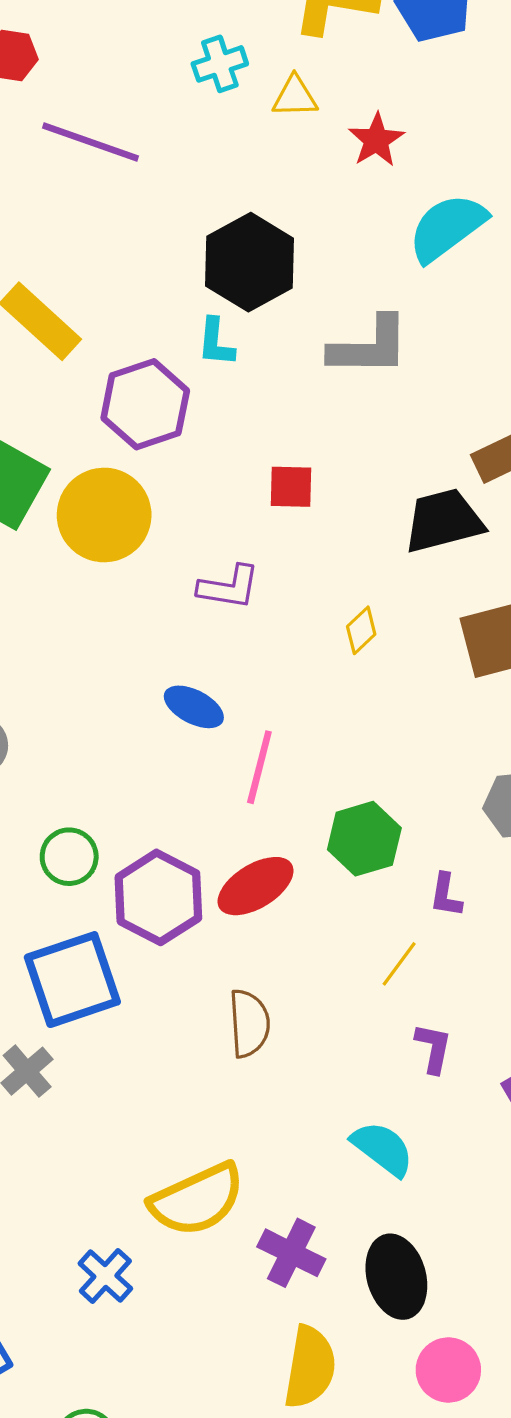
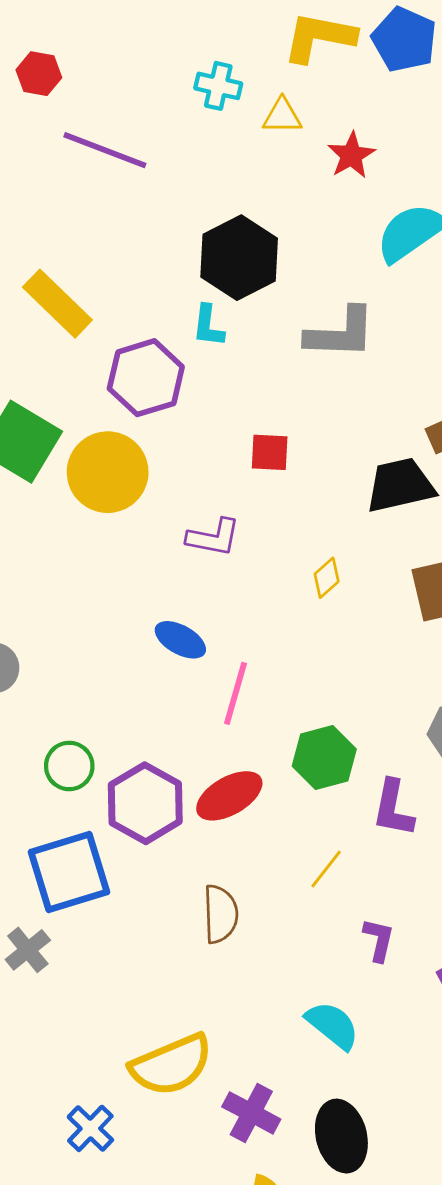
cyan cross: (220, 64) -> (218, 86), turned 30
purple L-shape: (446, 895) -> (393, 808), size x1.5
yellow line: (399, 964) -> (326, 869), moved

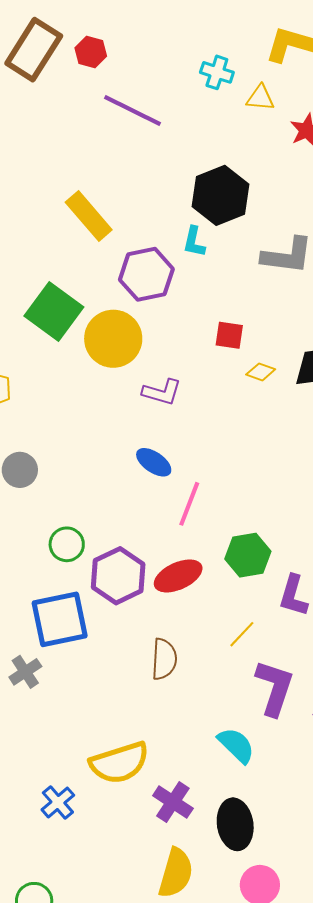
purple L-shape: (213, 537) -> (162, 392), moved
yellow diamond: (327, 578) -> (261, 372), moved, turned 56
purple L-shape: (379, 940) -> (274, 688), size x1.8

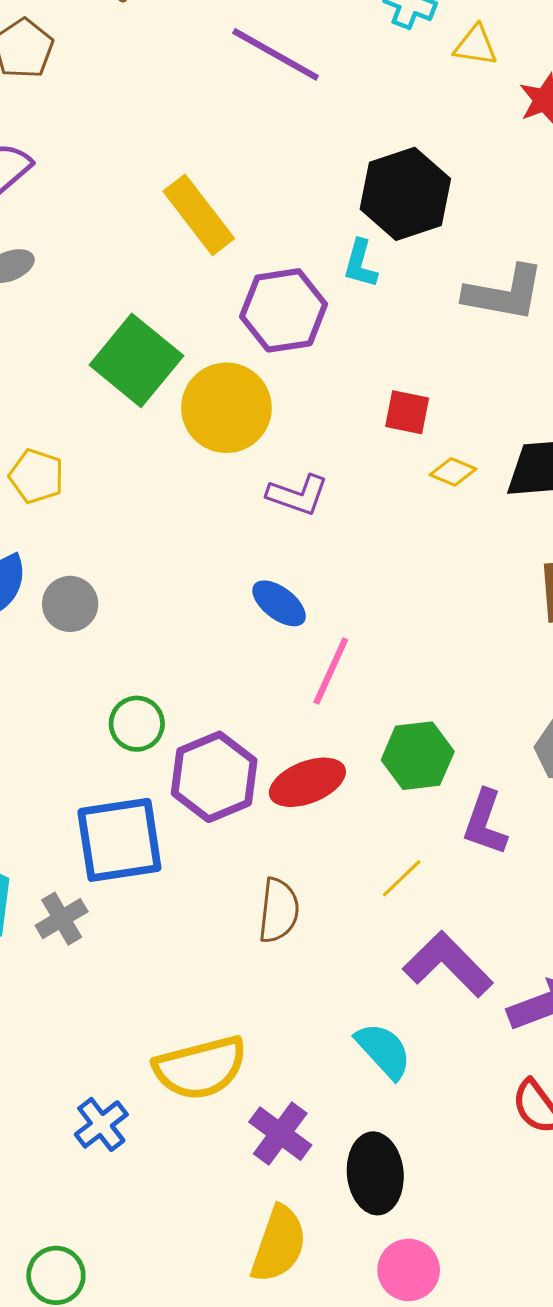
purple L-shape: (274, 688) -> (448, 964), turned -66

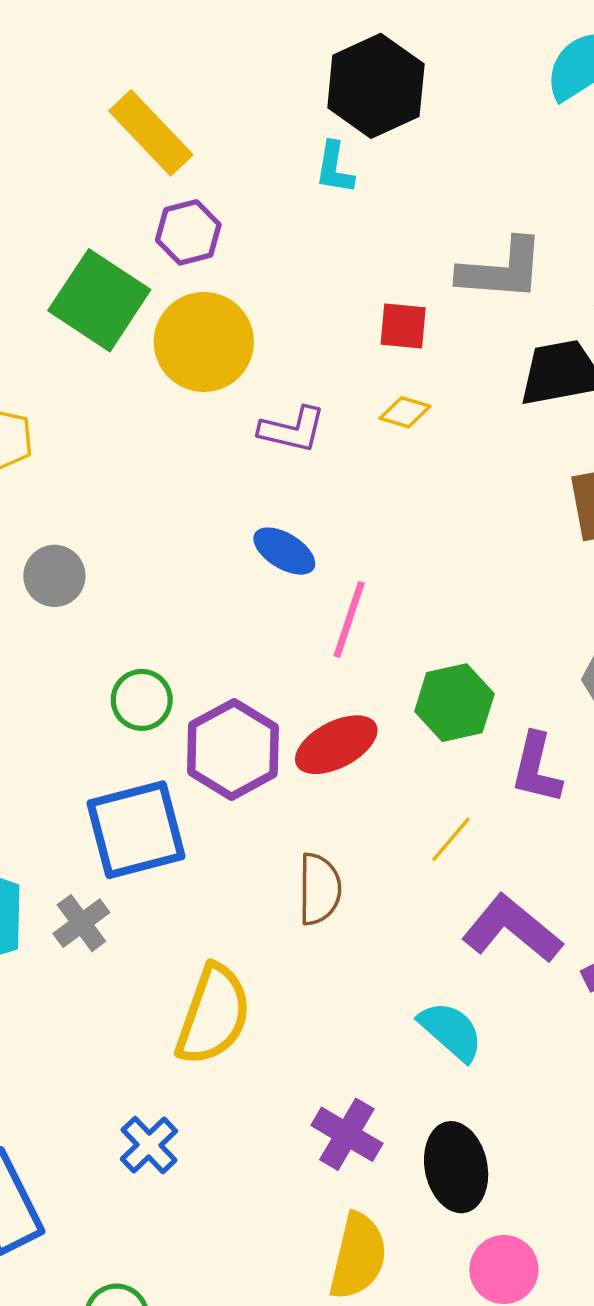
gray L-shape: (504, 293) -> (501, 270), moved
purple hexagon: (284, 310) -> (188, 232), moved, size x0.7
yellow diamond: (453, 472) -> (405, 412), moved
yellow semicircle: (200, 1068) -> (213, 1015), moved, turned -50

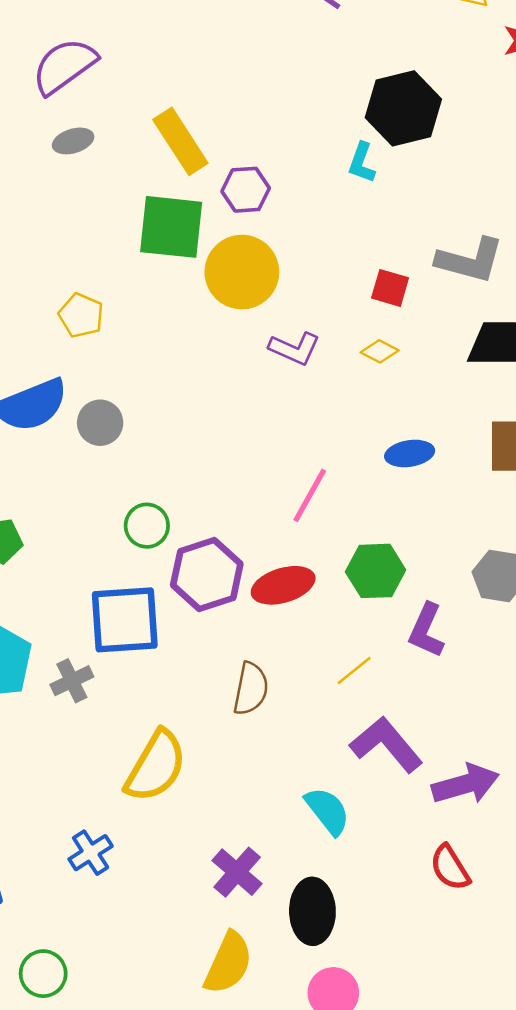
yellow rectangle: (151, 133) -> (180, 141), moved
green square: (99, 300) -> (171, 227), turned -38
blue ellipse: (284, 551) -> (410, 453), moved, turned -51

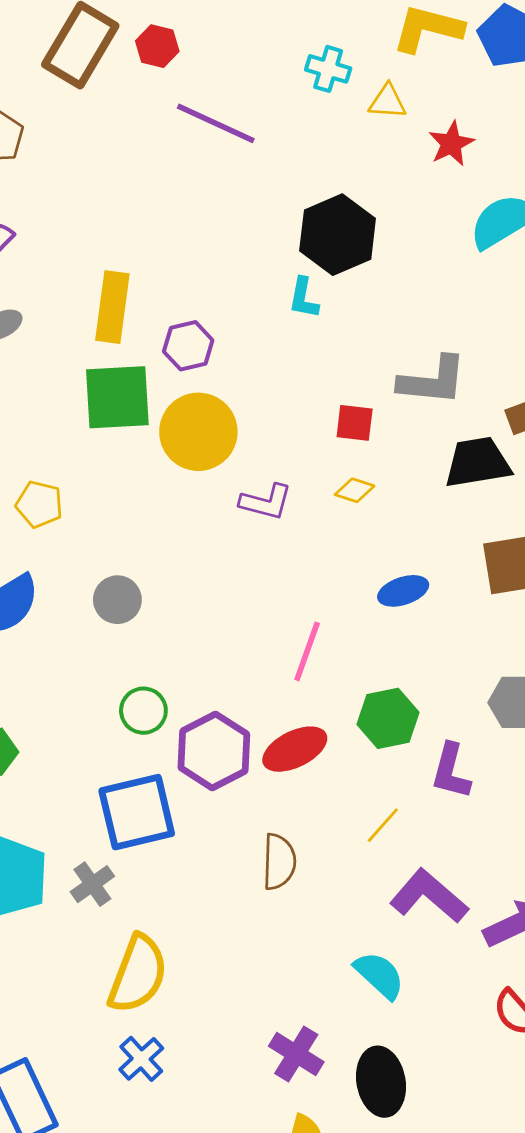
yellow rectangle: (180, 141) -> (112, 307), turned 50
gray circle: (100, 423) -> (117, 600), moved
yellow semicircle: (156, 766) -> (138, 974), moved

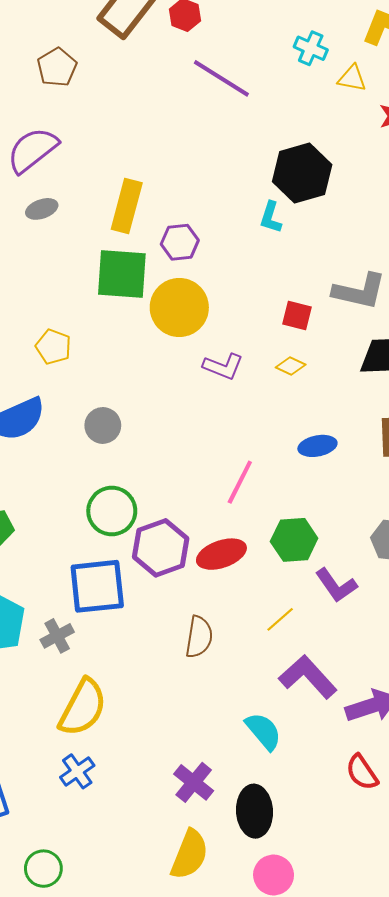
green circle: (143, 711) -> (112, 511), size x1.4
purple L-shape: (451, 771) -> (336, 585), turned -57

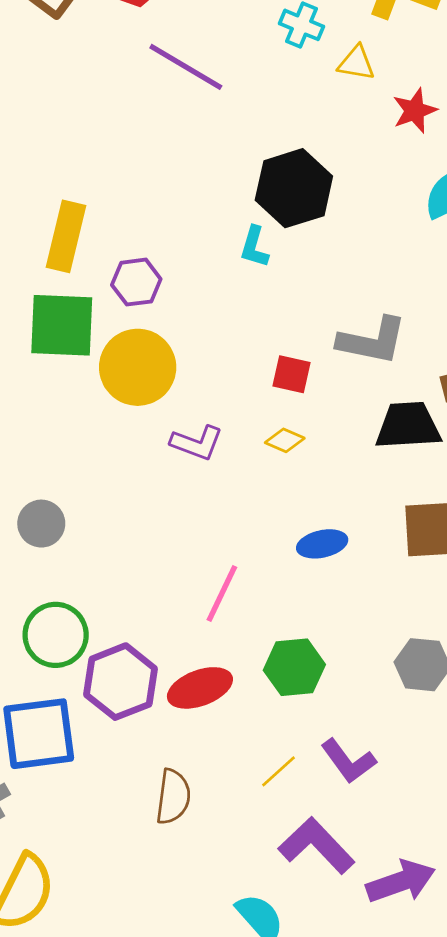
purple L-shape: (336, 585) -> (348, 761), moved

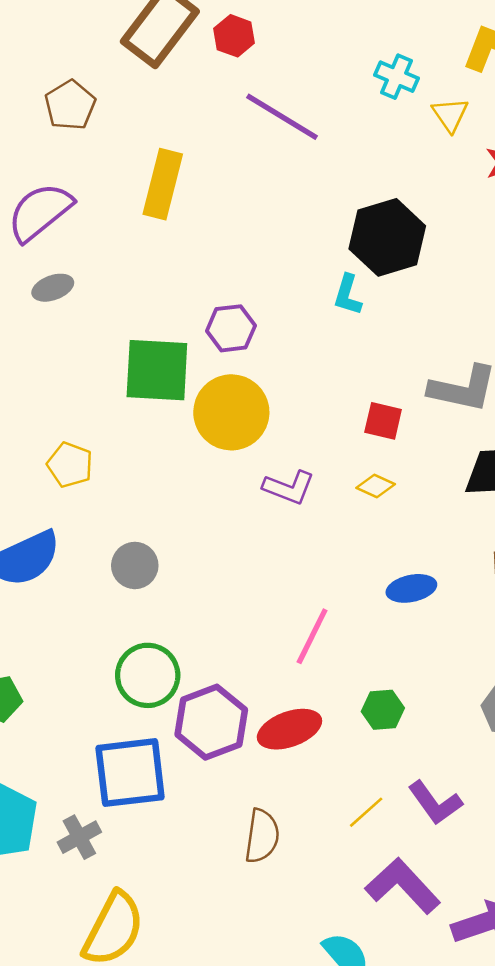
yellow triangle: (356, 63) -> (450, 115), turned 45
yellow rectangle: (66, 236) -> (163, 184), moved
green hexagon: (294, 667) -> (383, 710), size x0.7

